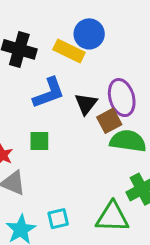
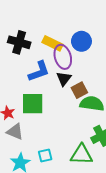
blue circle: (89, 34) -> (81, 41), moved
purple ellipse: (122, 98) -> (63, 57), moved
green square: (39, 141) -> (33, 104), size x1.6

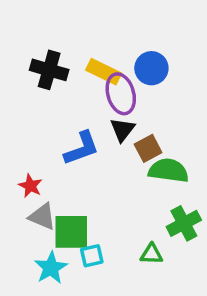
blue L-shape: (39, 71) -> (82, 148), moved
green square: (33, 104) -> (71, 232), moved
green triangle: (81, 154) -> (151, 254), size x0.6

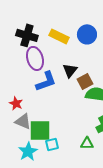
purple ellipse: (121, 94) -> (35, 58), moved

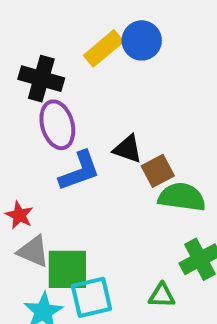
blue circle: (87, 34) -> (142, 40), moved
yellow rectangle: (59, 36) -> (104, 48), moved, turned -66
black triangle: (70, 70) -> (128, 149), turned -49
cyan square: (52, 144) -> (91, 297), size x1.5

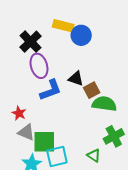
blue circle: (142, 40) -> (81, 35), moved
yellow rectangle: (104, 48) -> (63, 26), turned 54
black cross: (41, 79) -> (31, 42), turned 30
green triangle: (162, 295) -> (94, 155), turned 32

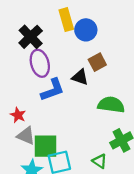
yellow rectangle: (63, 26) -> (66, 20), turned 60
brown square: (92, 90) -> (97, 62), moved

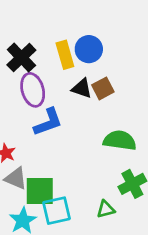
yellow rectangle: (66, 20) -> (65, 55), moved
black triangle: (80, 77) -> (82, 88), moved
green triangle: (100, 161) -> (106, 209), turned -49

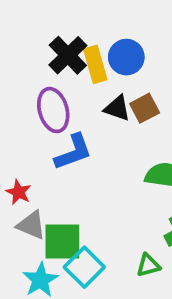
black cross: (21, 58) -> (68, 55), moved
cyan square: (57, 211) -> (84, 267), turned -32

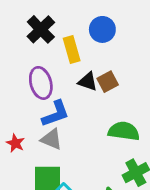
black cross: (68, 55) -> (41, 29), moved
blue circle: (126, 57) -> (102, 29), moved
gray triangle: (31, 225) -> (52, 139), moved

